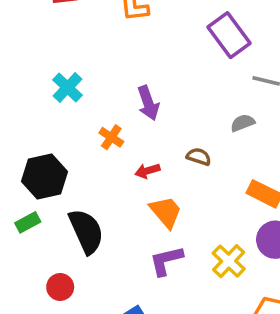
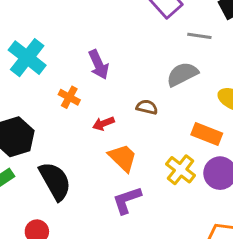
cyan cross: (67, 88) -> (27, 58), size x1.4
gray semicircle: (243, 123) -> (182, 74), size x1.5
yellow cross: (229, 261) -> (181, 170), moved

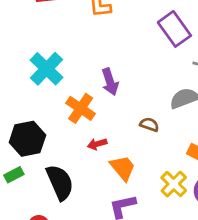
orange cross: (69, 97) -> (81, 108), size x1.5
red arrow: (103, 124) -> (97, 144), moved

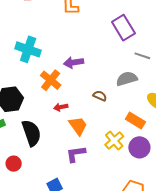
cyan cross: (46, 69) -> (28, 49), turned -30
purple arrow: (110, 82) -> (74, 62), turned 96

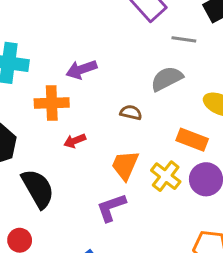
orange cross: (51, 80) -> (52, 103), turned -30
orange trapezoid: (78, 126) -> (125, 165), moved, turned -110

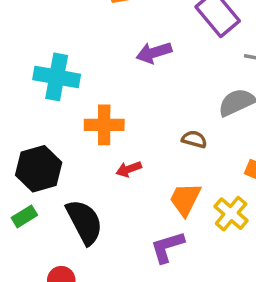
purple arrow: (81, 69) -> (154, 53), moved

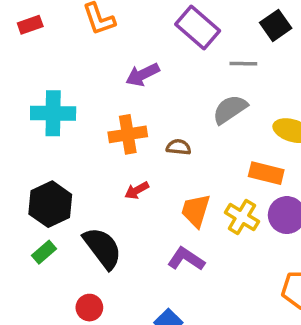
orange cross: (104, 125) -> (128, 134), moved
brown semicircle: (194, 139) -> (179, 147), moved
purple L-shape: (167, 247) -> (186, 259), turned 60

